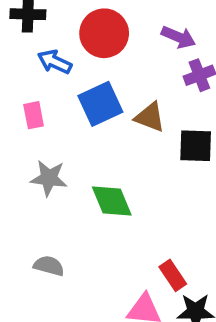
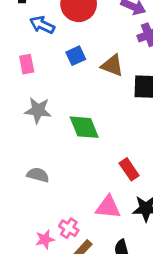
blue square: (100, 104) -> (76, 56), size x0.6
red rectangle: (173, 275) -> (129, 169), moved

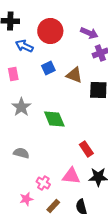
gray star: (38, 110) -> (21, 107), turned 30
pink cross: (69, 228) -> (43, 183), moved

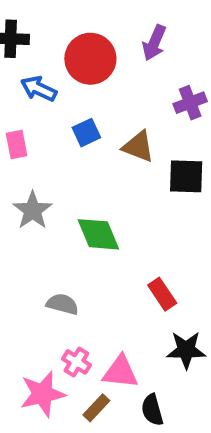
purple arrow: (89, 33) -> (154, 43), moved, turned 90
gray semicircle: (21, 153) -> (62, 304), moved
pink triangle: (71, 176) -> (120, 372), moved
pink star: (26, 199) -> (43, 394), size x1.6

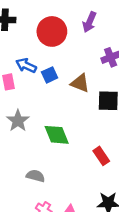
blue arrow: (39, 89) -> (26, 66), moved
red rectangle: (162, 294) -> (101, 156), moved

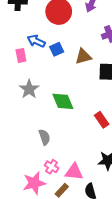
brown triangle: (80, 83) -> (83, 56), turned -36
gray semicircle: (35, 176) -> (44, 137), turned 56

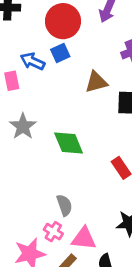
blue square: (57, 49) -> (60, 53), moved
gray semicircle: (44, 137) -> (64, 205), moved

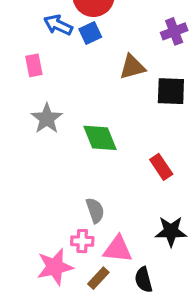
blue arrow: (33, 61) -> (58, 25), moved
pink cross: (53, 232) -> (82, 241), turned -30

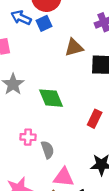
red rectangle: (161, 167) -> (95, 119), turned 60
pink cross: (82, 241) -> (28, 137), moved

